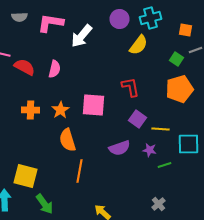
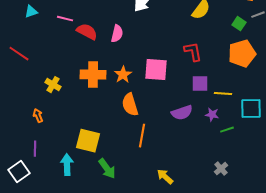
orange cross: (30, 110) -> (93, 75), size x1.4
purple square: (138, 119) -> (200, 84), turned -36

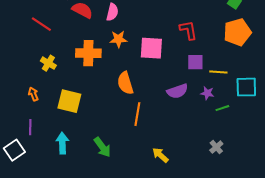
red line: (19, 54) -> (41, 24), moved
orange star: (123, 75) -> (118, 39), moved, turned 30
yellow square: (88, 141) -> (69, 101), moved

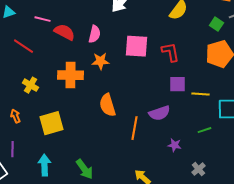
pink square: (151, 48) -> (136, 46), moved
purple star: (207, 93) -> (174, 145), moved
yellow square: (69, 101) -> (52, 123), turned -30
orange line: (137, 114) -> (134, 128), moved

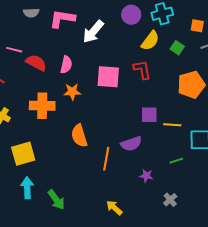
green square: (216, 24) -> (177, 48), moved
red L-shape: (170, 52) -> (142, 70), moved
cyan arrow: (44, 165) -> (27, 188), moved

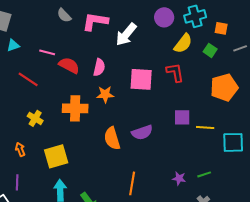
gray semicircle: (31, 13) -> (64, 15), turned 49
orange square: (197, 26) -> (221, 28), moved
purple semicircle: (131, 144) -> (142, 132), moved
orange line: (106, 159) -> (132, 183), moved
green line: (176, 161) -> (204, 174), moved

